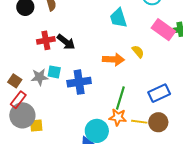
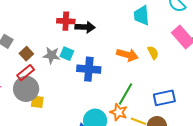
black arrow: (66, 42) -> (85, 27), turned -48

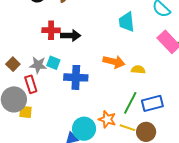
yellow semicircle: (153, 53) -> (138, 70), moved, turned -56
red rectangle: (26, 73) -> (31, 84), moved, turned -66
green line: (125, 94) -> (130, 103), moved

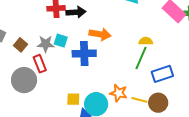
orange arrow: (114, 62) -> (100, 34), moved
green line: (130, 103) -> (141, 58), moved
yellow square: (26, 112) -> (73, 99), moved

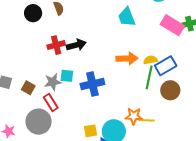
orange arrow: (100, 34) -> (127, 58), moved
blue rectangle: (162, 74) -> (166, 66), moved
yellow line: (139, 100) -> (147, 120), moved
brown circle: (158, 103) -> (170, 90), moved

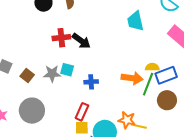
black arrow: (76, 45) -> (81, 41), turned 42
orange arrow: (127, 58) -> (132, 78), moved
blue cross: (92, 84) -> (91, 82), size x0.6
red rectangle: (51, 103) -> (82, 112), moved, turned 48

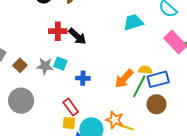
cyan trapezoid: (135, 21) -> (133, 22), turned 80
orange arrow: (132, 78) -> (124, 79), turned 120
red rectangle: (82, 112) -> (71, 107), turned -66

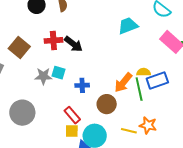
brown square: (20, 65) -> (19, 47), moved, size x1.5
green line: (139, 86) -> (139, 89), turned -35
brown circle: (156, 104) -> (107, 104), moved
orange star: (115, 120) -> (148, 125), moved

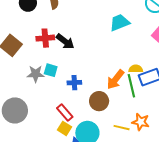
yellow square: (72, 131) -> (65, 128), turned 32

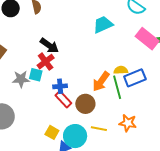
red cross: (45, 38) -> (46, 62), moved, turned -30
red rectangle: (65, 112) -> (63, 99), moved
yellow line: (122, 128) -> (99, 129), moved

